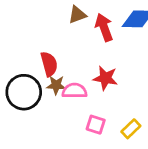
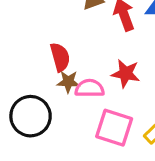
black circle: (24, 92) -> (31, 116), moved
pink square: (96, 125) -> (114, 128), size x1.6

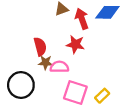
red star: (126, 74) -> (75, 44), moved

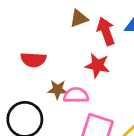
red semicircle: (40, 47) -> (33, 60), moved, turned 108

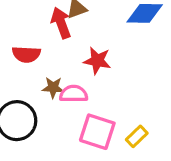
red arrow: (106, 31) -> (61, 23), moved

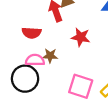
pink semicircle: (74, 94) -> (35, 60), moved

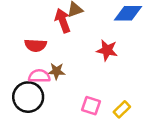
red star: (81, 37) -> (107, 50), moved
pink square: (81, 86) -> (91, 106), size x0.7

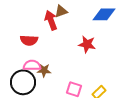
brown star: (56, 71) -> (44, 70), moved

